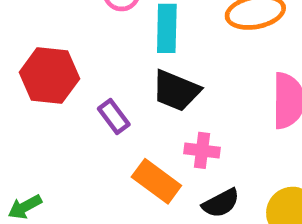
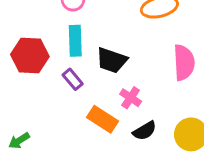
cyan rectangle: (167, 28) -> (75, 41), moved
pink cross: (202, 150) -> (131, 98), turned 30

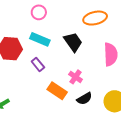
cyan rectangle: (75, 41) -> (40, 39), turned -66
black trapezoid: (112, 60) -> (73, 42), moved, turned -145

